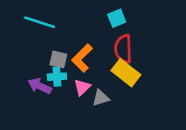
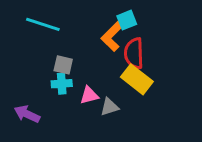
orange L-shape: (82, 58) -> (112, 36), moved
purple arrow: (40, 86) -> (27, 114), moved
pink triangle: (82, 87) -> (89, 95), turned 30

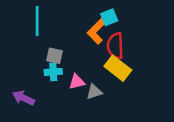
cyan line: (43, 24) -> (37, 21), turned 72

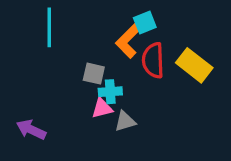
gray square: (55, 56) -> (94, 74), moved
yellow rectangle: (118, 68) -> (194, 65), moved
cyan cross: (53, 72) -> (110, 92), moved

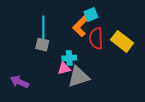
cyan line: (49, 27) -> (43, 28), moved
gray square: (94, 74) -> (42, 45), moved
gray triangle: (125, 121) -> (79, 77), size x1.6

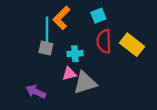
orange L-shape: (81, 26) -> (62, 18), moved
cyan cross: (69, 58) -> (75, 54), moved
purple arrow: (19, 82) -> (36, 92), moved

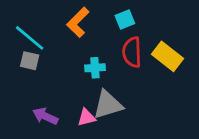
cyan line: (47, 30) -> (30, 38), moved, turned -50
gray square: (46, 48) -> (30, 61), moved
pink triangle: (69, 74) -> (86, 117), moved

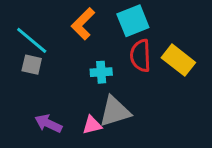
cyan square: (125, 19) -> (133, 21), size x1.5

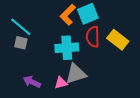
orange L-shape: (83, 24) -> (68, 15), moved
cyan cross: (101, 72) -> (67, 48), size x1.6

